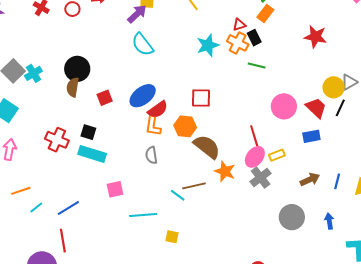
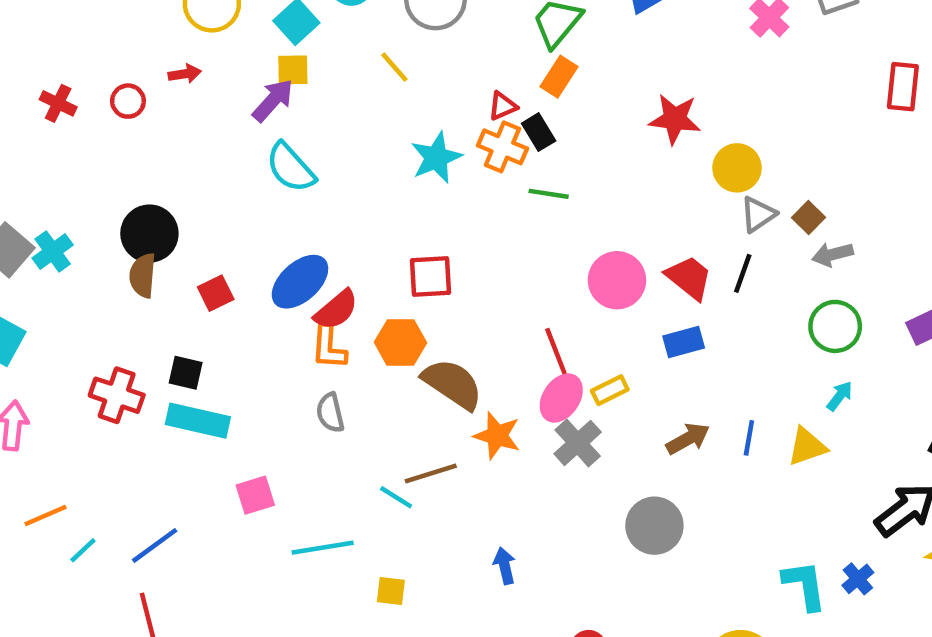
yellow circle: (334, 87) -> (737, 168), moved
blue arrow: (329, 221) -> (505, 566), moved

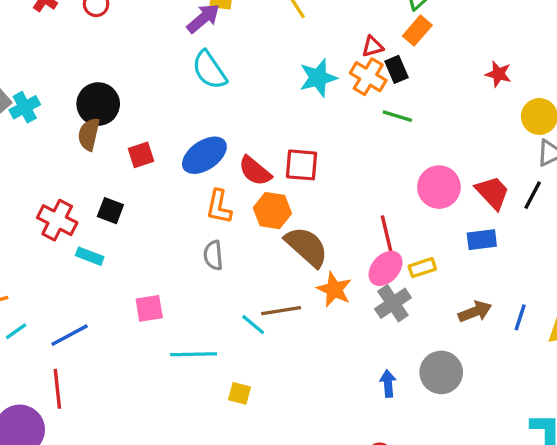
red star: (675, 119) -> (498, 74), size x0.7
red semicircle: (336, 310) -> (255, 171), moved, turned 72
cyan rectangle: (198, 421) -> (90, 256), moved, size x0.6
blue arrow: (505, 566) -> (388, 384), moved

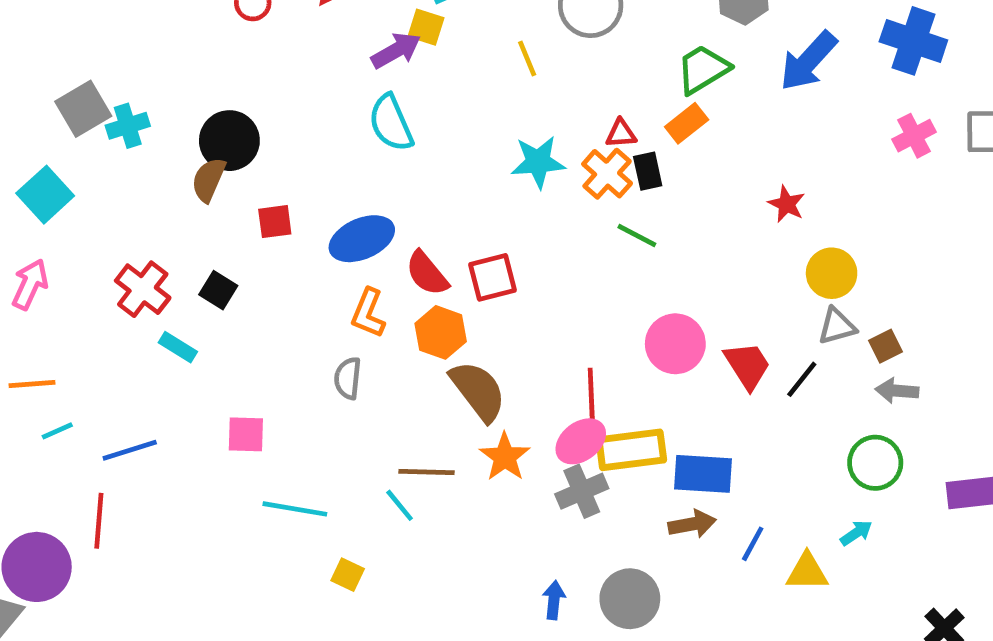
red square: (302, 165) -> (493, 277), turned -30
blue rectangle: (482, 240) -> (703, 474), moved, size x1.4
yellow rectangle: (422, 268) -> (631, 450), size x1.8
cyan line: (253, 325) -> (400, 505), moved

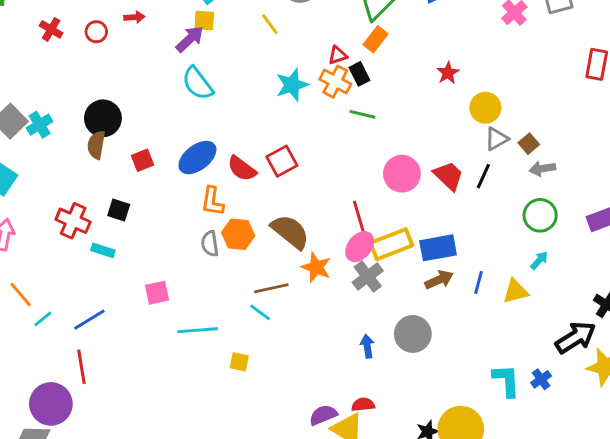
red star: (786, 204) -> (448, 73), turned 30
orange hexagon: (441, 332) -> (238, 234), moved
orange line: (32, 384) -> (21, 294), turned 68

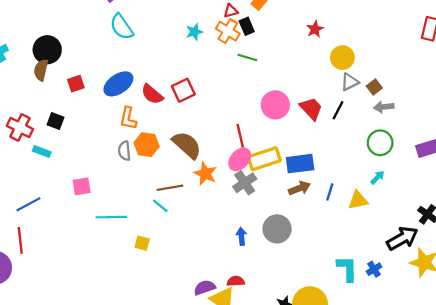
cyan star: (292, 85) -> (194, 32), size x0.7

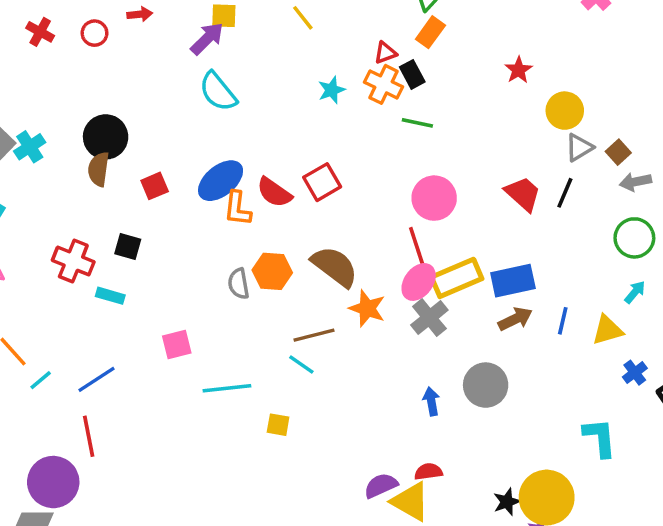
pink circle: (275, 105) -> (434, 198), moved
orange L-shape: (128, 118) -> (237, 209), moved
blue cross: (374, 269) -> (635, 373), moved

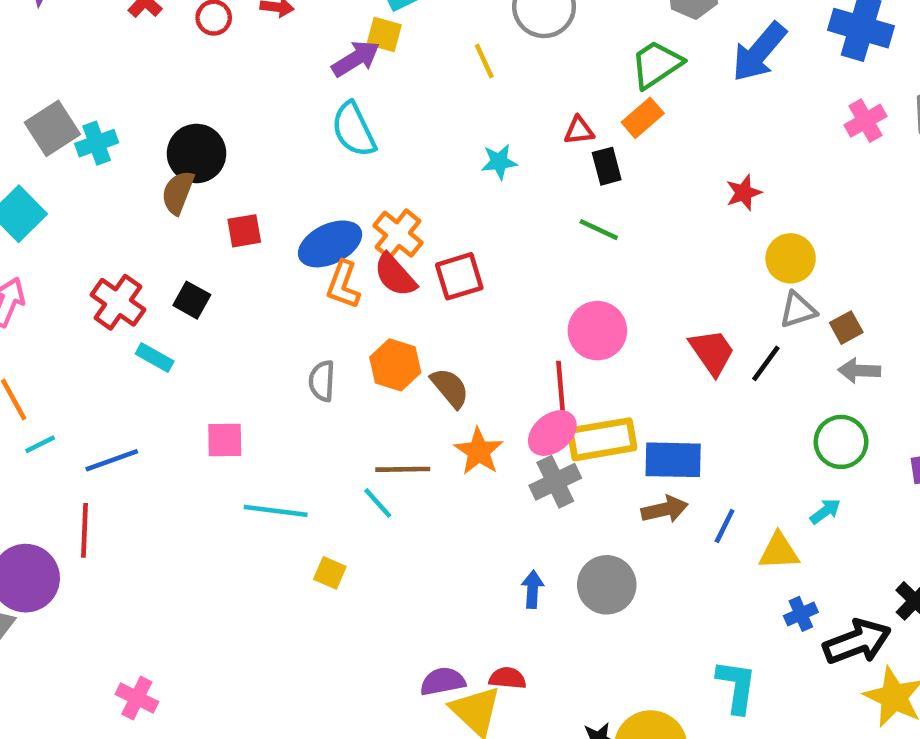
orange cross: (383, 84) -> (398, 234), moved
brown semicircle: (335, 266) -> (450, 388), size x0.7
orange hexagon: (272, 271) -> (395, 365), moved

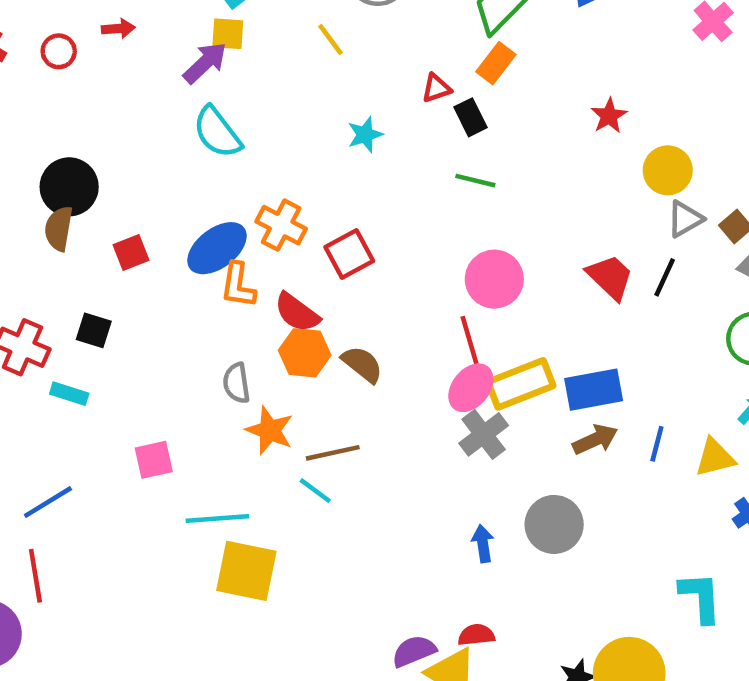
red semicircle: (395, 275) -> (297, 312), moved
orange star: (479, 451) -> (270, 430), moved
yellow square: (330, 573) -> (246, 571), moved, size x2.0

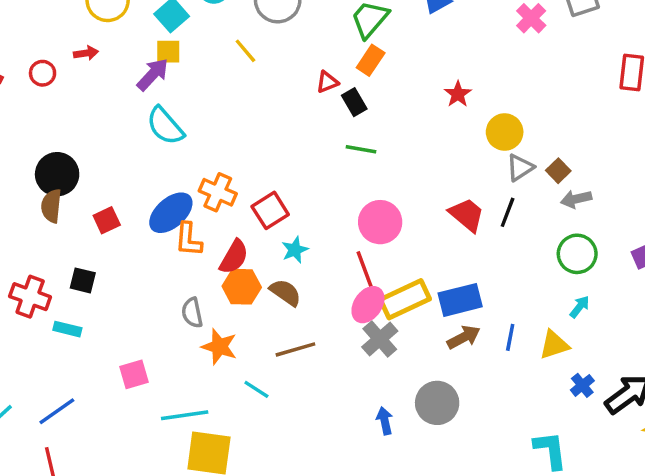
cyan star: (365, 135) -> (295, 250), moved
red semicircle: (297, 312) -> (234, 257), turned -93
brown line: (333, 453) -> (295, 349), moved

